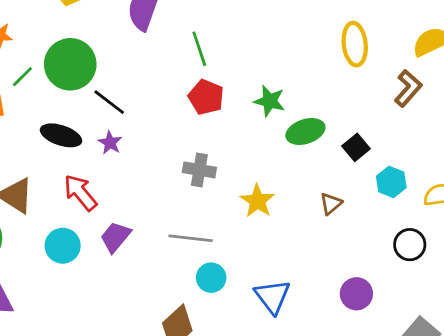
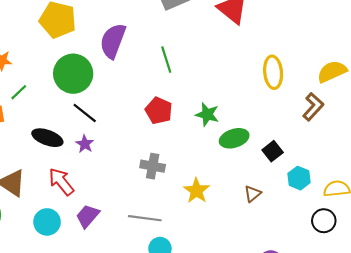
green line: (199, 49) -> (166, 60), moved
green circle: (70, 64) -> (73, 74), moved
black circle: (410, 245) -> (324, 221), moved

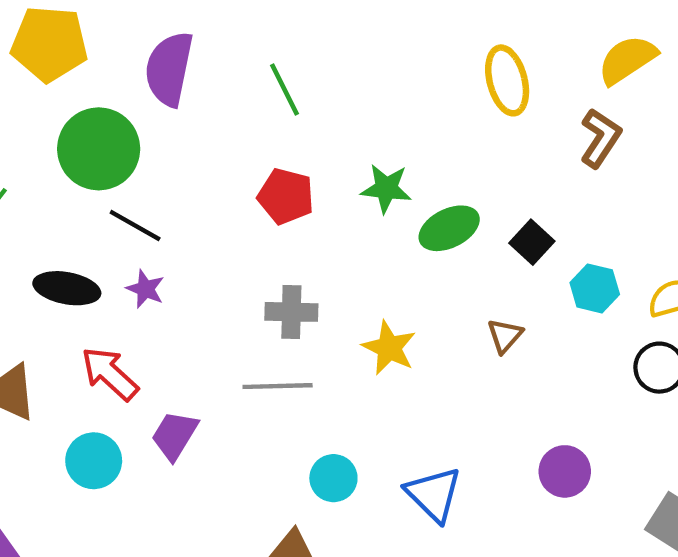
gray line: (145, 218) -> (278, 386), moved

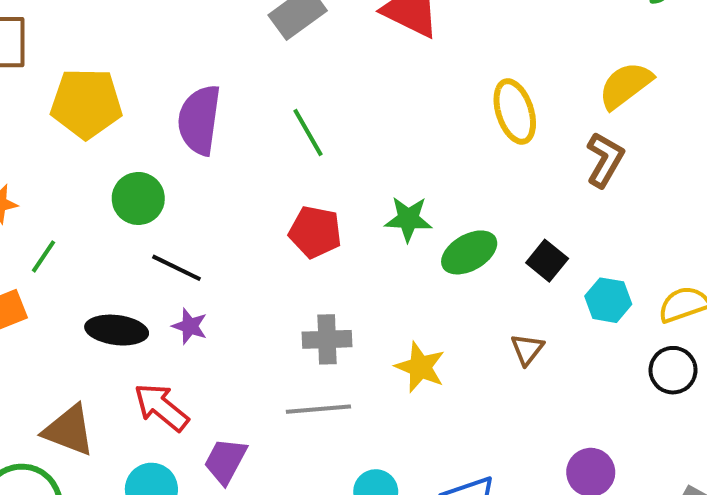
green circle: (99, 149) -> (138, 198), size x0.7

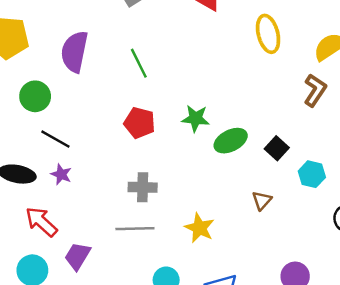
yellow ellipse: (515, 111) -> (268, 34), moved
yellow star: (420, 367) -> (199, 228), moved

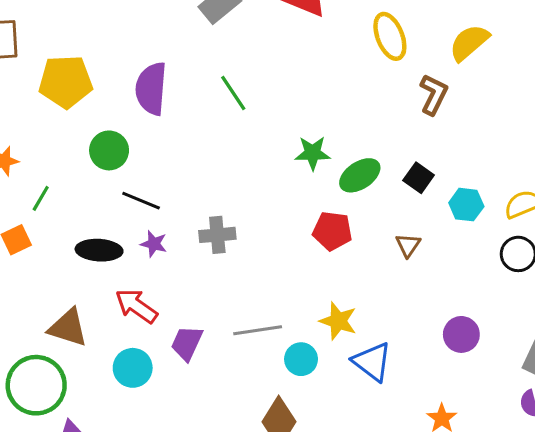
brown L-shape: (315, 90) -> (434, 94), moved
red pentagon: (140, 123) -> (332, 231), moved
gray cross: (143, 187) -> (217, 235), moved
yellow star: (199, 228) -> (338, 321), moved
gray line: (135, 229) -> (258, 330), moved

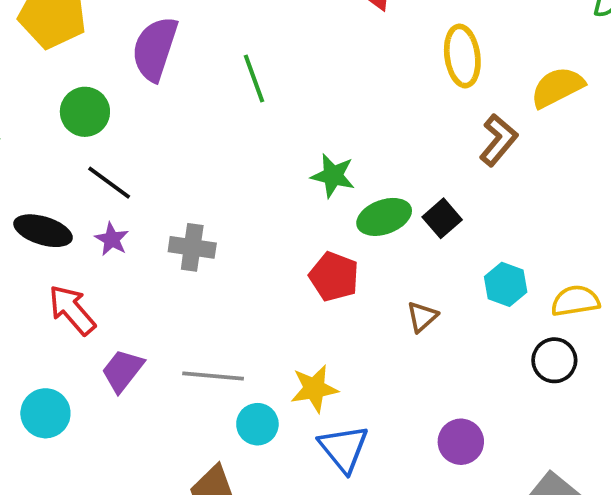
black square: (419, 178) -> (442, 218), moved
yellow star: (338, 321) -> (314, 389), turned 30
cyan circle: (133, 368) -> (45, 413), moved

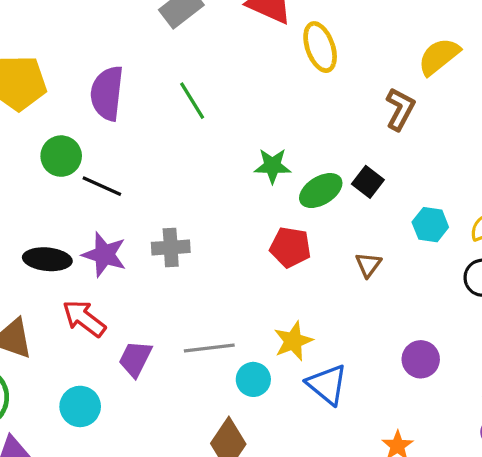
yellow ellipse: (462, 56) -> (320, 47), moved
black line: (109, 183) -> (102, 186), moved
purple star: (112, 239) -> (104, 255), size x1.6

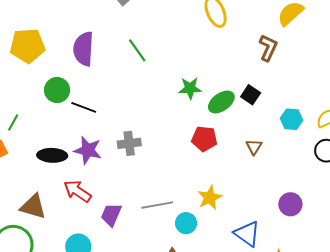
blue triangle: (327, 385) -> (247, 234), moved

